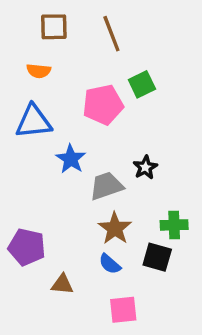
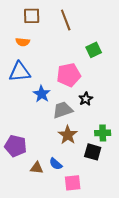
green square: (142, 84) -> (94, 50), moved
pink pentagon: (103, 105) -> (69, 75), moved
blue semicircle: (110, 264) -> (56, 164), moved

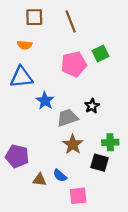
pink pentagon: (69, 75) -> (74, 64), moved

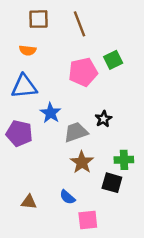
purple pentagon: (17, 156) -> (19, 133), moved
brown triangle: (40, 180) -> (29, 202), moved

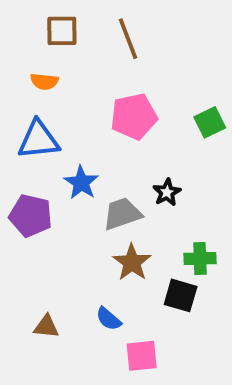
green square: (113, 60) -> (210, 122), moved

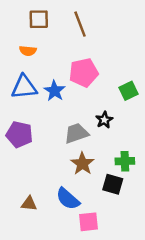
green square: (210, 122) -> (129, 91), moved
blue star: (81, 183) -> (55, 91), moved
blue semicircle: (109, 319) -> (68, 199), size x1.5

